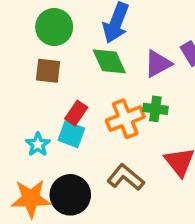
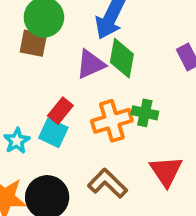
green diamond: (109, 61) -> (122, 58), moved, turned 30
purple triangle: (158, 64) -> (91, 64), moved
brown square: (48, 71) -> (33, 43), moved

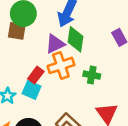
orange cross: (112, 121) -> (61, 65), moved

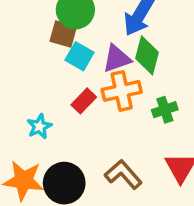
green cross: (92, 75) -> (165, 110), turned -35
cyan square: (32, 90) -> (80, 56), moved

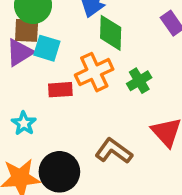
purple triangle: (117, 59) -> (20, 53), moved
red rectangle: (84, 101) -> (60, 90), turned 55

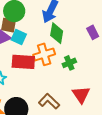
red rectangle: (60, 90) -> (23, 62), size x1.6

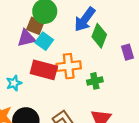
green diamond: (57, 33) -> (99, 36), moved

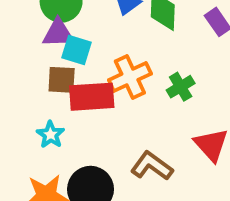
brown square: (35, 26) -> (62, 80), moved
purple triangle: (26, 38) -> (58, 33), moved, turned 30

